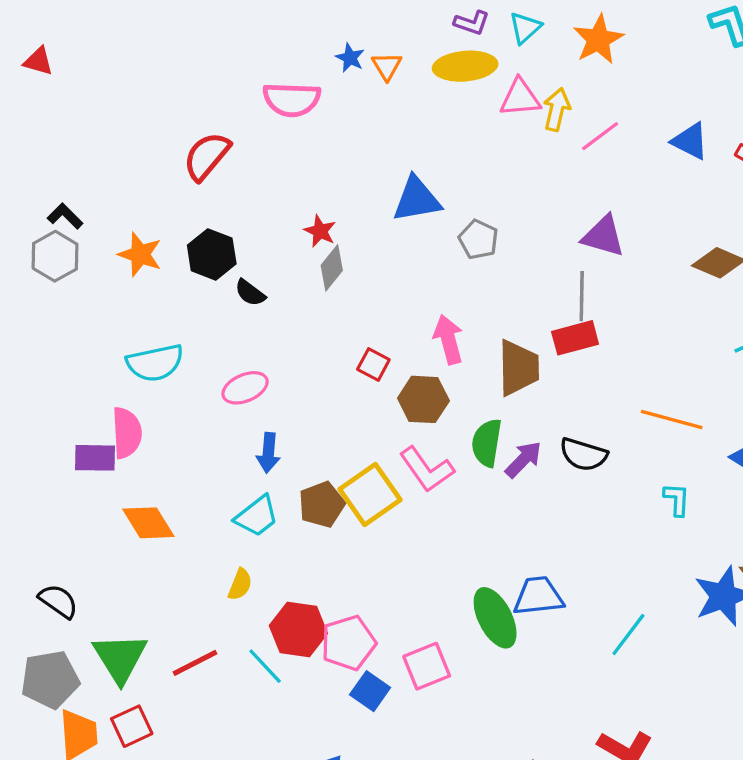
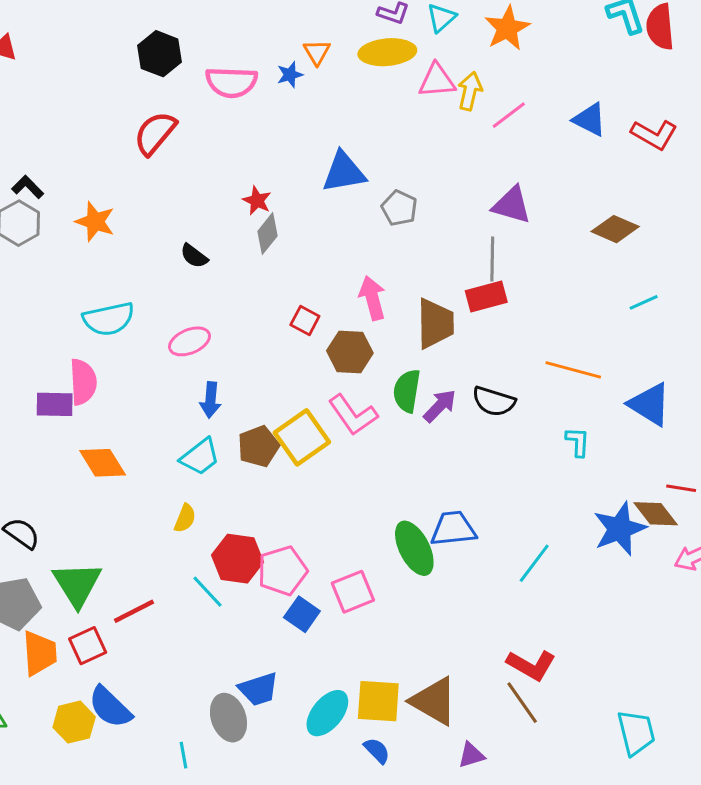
blue star: (350, 58) -> (290, 75), moved, turned 30
black hexagon: (212, 254) -> (160, 54), moved
red line: (195, 663) -> (134, 611), moved

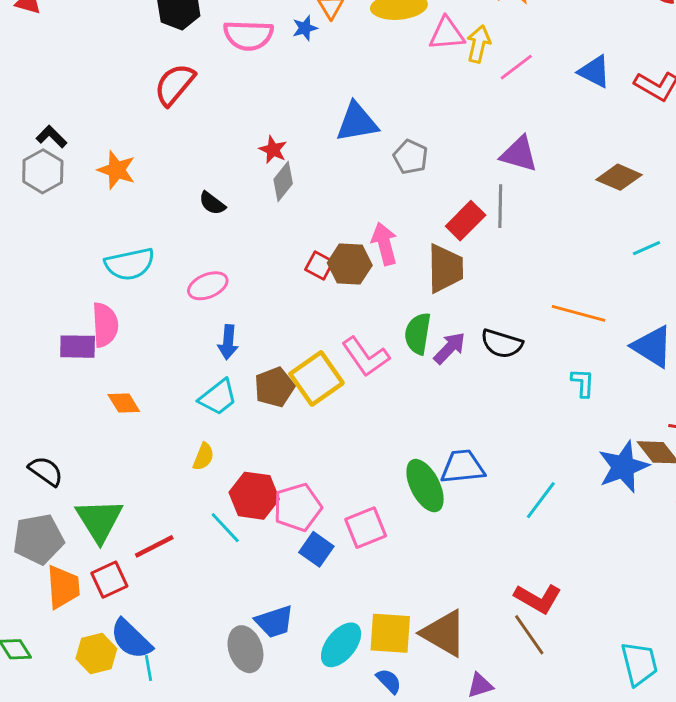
red rectangle: (486, 296) -> (466, 221), moved, turned -30
brown hexagon: (350, 352) -> (350, 264), moved
orange diamond: (103, 463) -> (124, 403), size x0.7
cyan line: (184, 755) -> (148, 668), moved

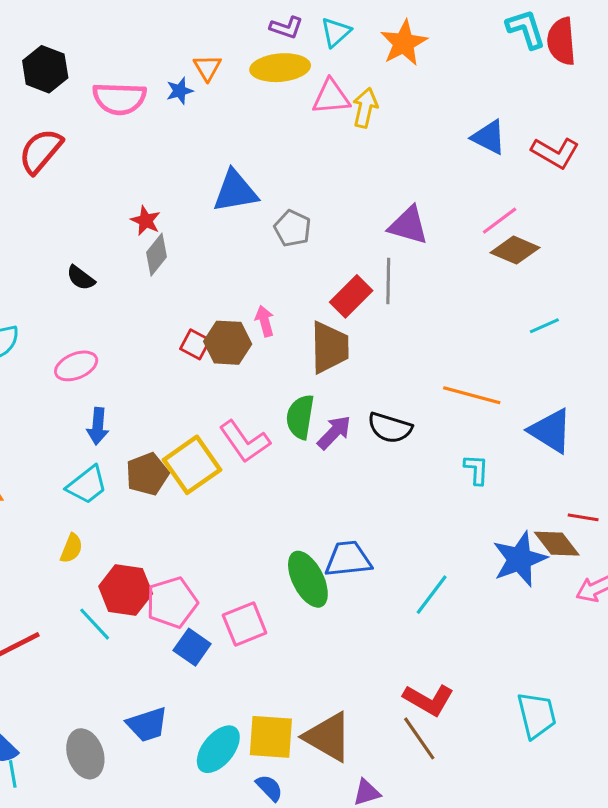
pink line: (516, 67) -> (500, 221), moved
pink arrow: (384, 244) -> (265, 321), size x0.7
gray ellipse: (245, 649) -> (85, 754), moved
cyan trapezoid: (639, 664) -> (537, 715), moved

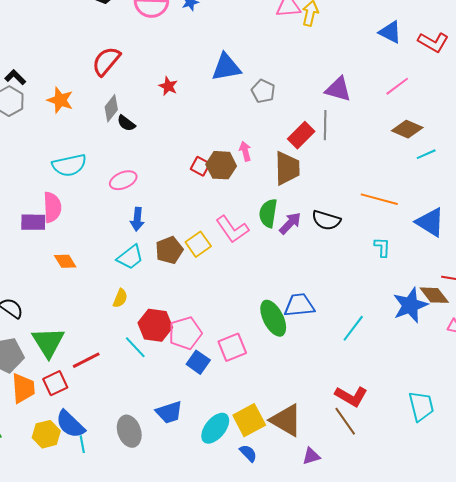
red semicircle: (41, 151) -> (106, 61), moved
brown diamond: (515, 250) -> (407, 129), moved
gray diamond: (156, 255) -> (111, 108), moved
yellow square: (192, 465) -> (198, 244), size x0.7
yellow square: (271, 737) -> (249, 420), turned -32

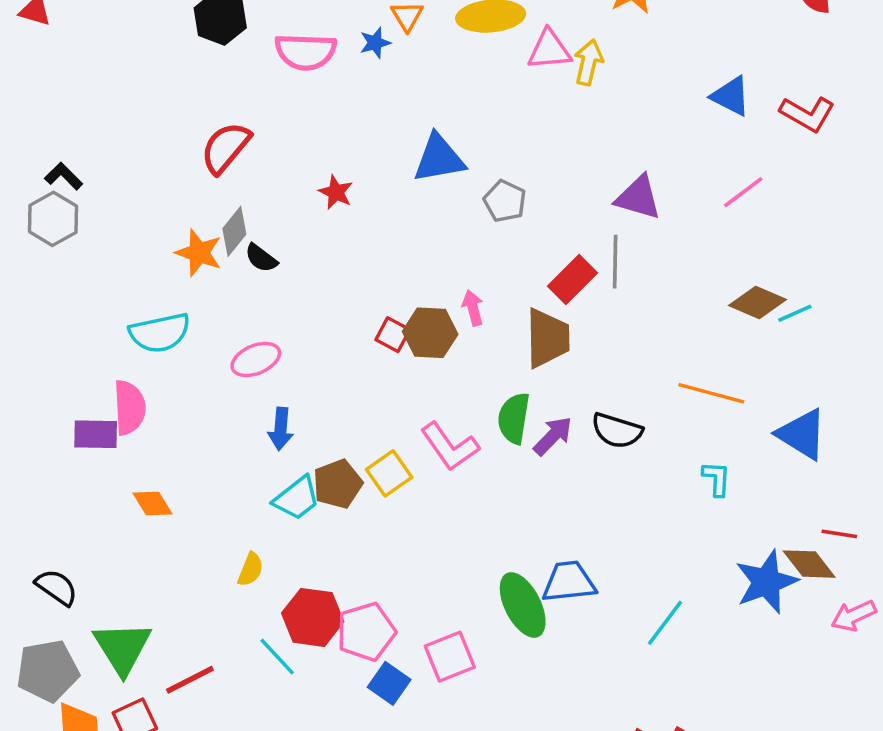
orange star: (60, 100) -> (199, 253), moved
brown diamond: (407, 129) -> (758, 303), moved
cyan trapezoid: (130, 257) -> (297, 498), moved

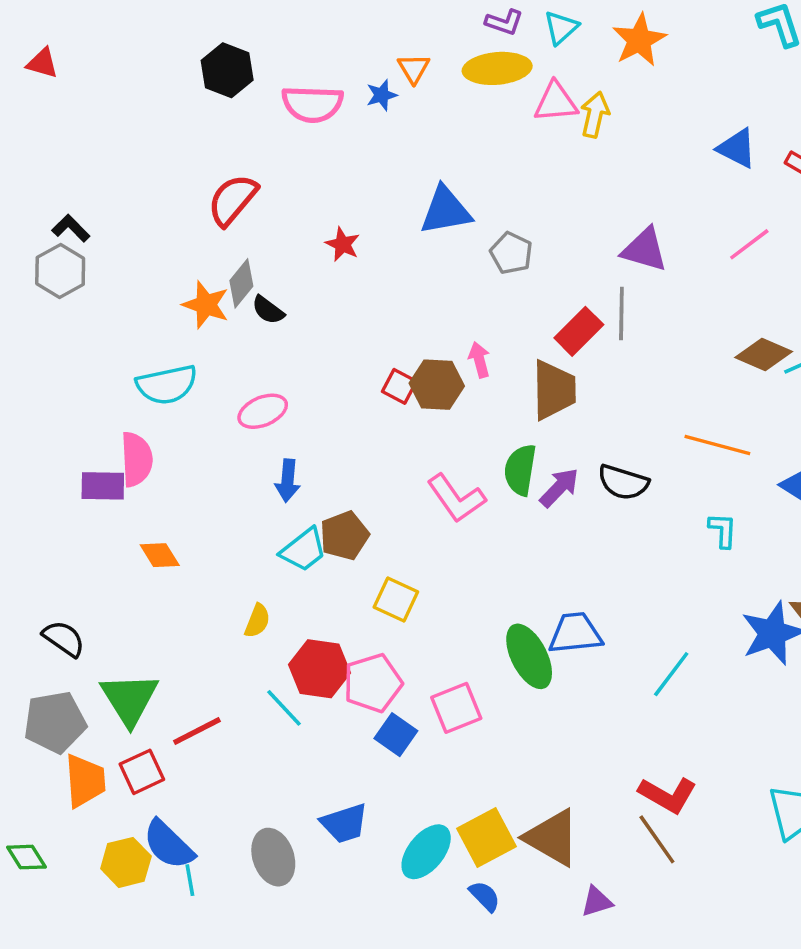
yellow square: (389, 473) -> (396, 600), moved, turned -30

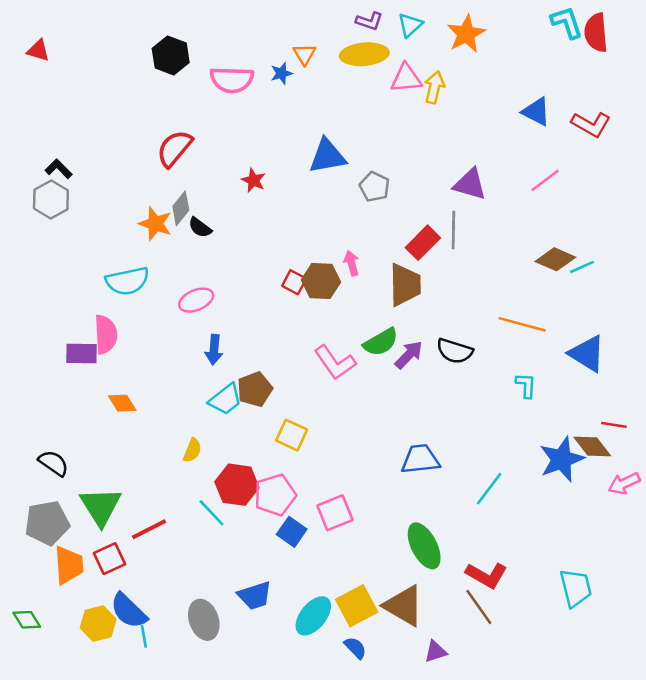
green semicircle: (520, 470) -> (381, 342), turned -129
green ellipse: (529, 656) -> (424, 546), moved

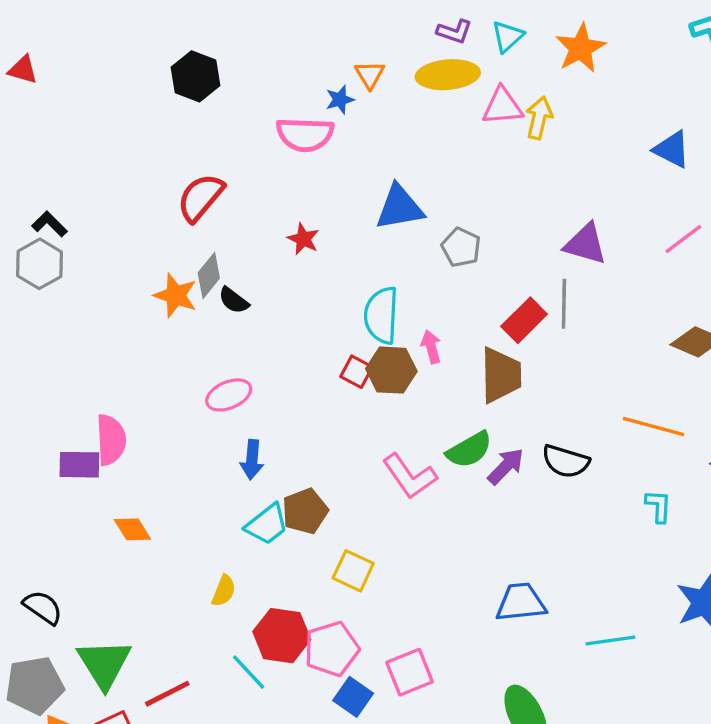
pink semicircle: (232, 80) -> (305, 134), moved
cyan semicircle: (127, 281) -> (381, 315), moved, turned 105
cyan line: (489, 489) -> (610, 641), turned 45

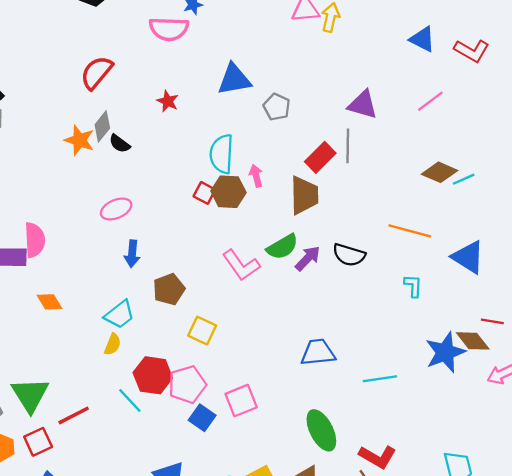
cyan trapezoid: (267, 524) -> (120, 315), moved

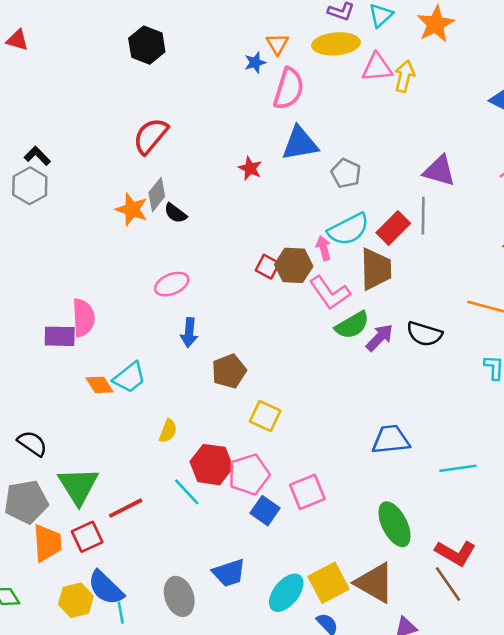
pink semicircle: (169, 29) -> (289, 89), moved, turned -75
red star: (168, 101) -> (250, 168), moved
cyan semicircle: (222, 154) -> (348, 229), moved, turned -120
pink L-shape: (241, 265) -> (330, 293), moved
cyan trapezoid: (120, 315) -> (129, 377), moved

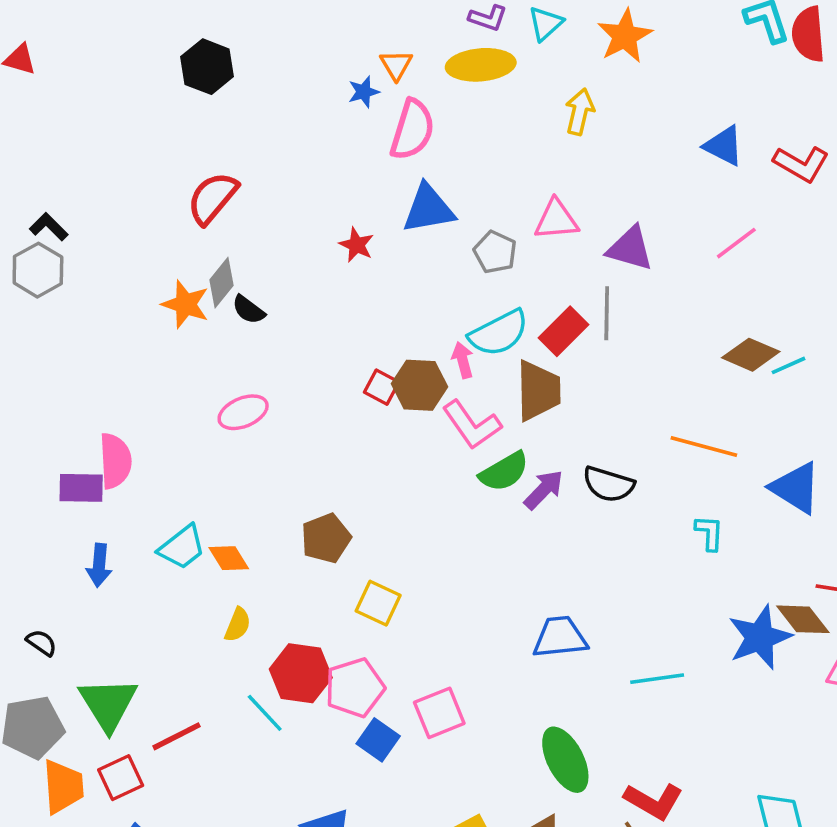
pink triangle: (377, 68) -> (556, 220), moved
blue arrow: (189, 333) -> (99, 565), moved
orange diamond: (100, 385) -> (229, 558), moved
black semicircle: (32, 443) -> (41, 643), size x0.7

